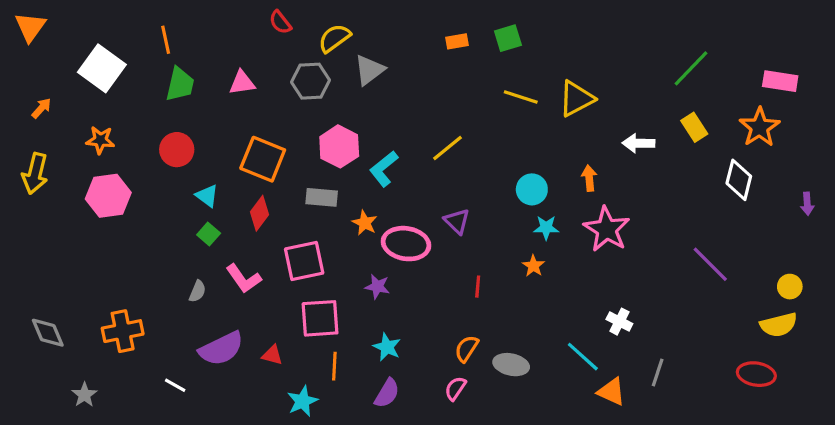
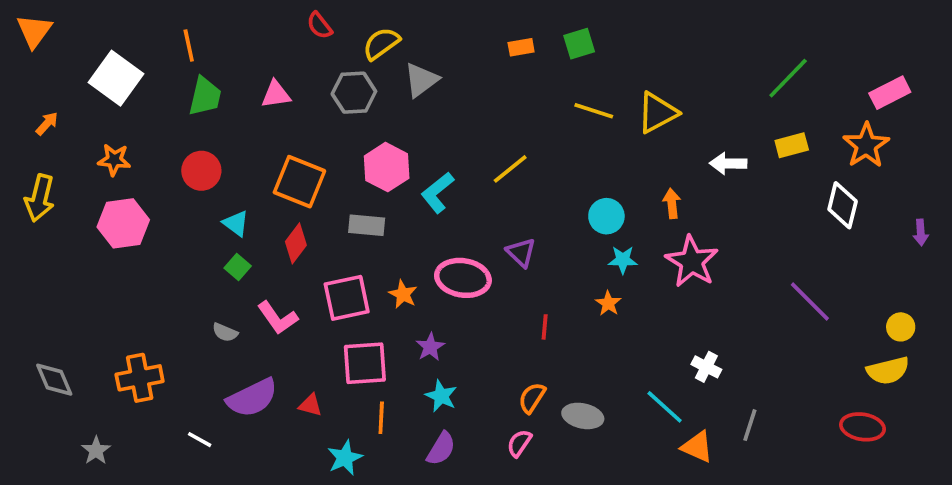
pink rectangle: (780, 81) -> (890, 93), turned -36
yellow rectangle: (694, 127) -> (792, 145), turned -72
orange star: (365, 223) -> (403, 294), moved
purple star: (377, 287) -> (430, 347), moved, turned 30
gray semicircle: (197, 291) -> (225, 332), turned 90

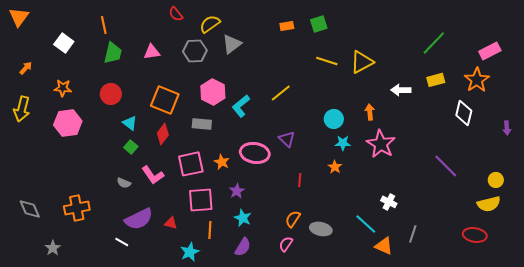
white square: (116, 78) -> (64, 43), size x0.7
white line: (200, 440) -> (122, 242), moved

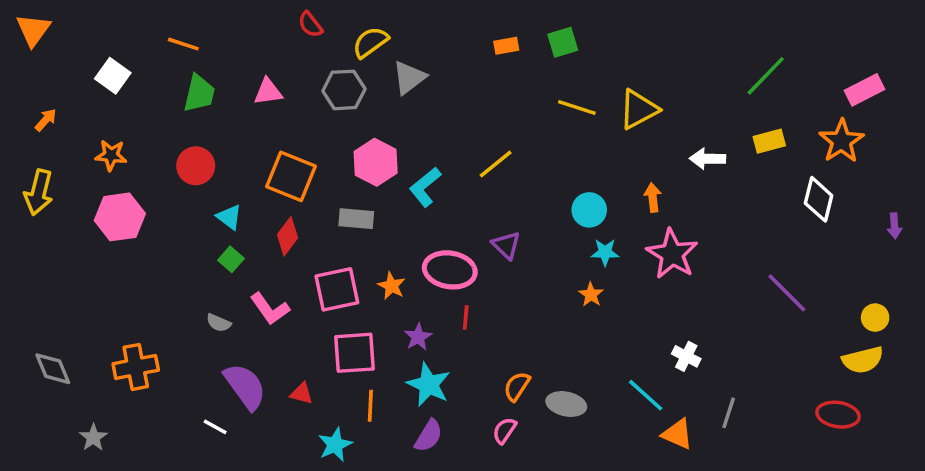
orange line: (104, 25) -> (183, 44), turned -60
red line: (300, 180) -> (466, 318), moved
cyan star: (243, 218) -> (429, 385), size x1.4
purple semicircle: (139, 219) -> (245, 386), turned -100

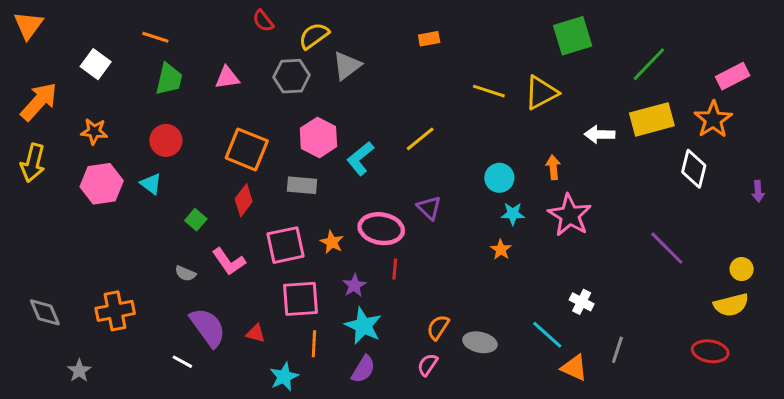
green square: (563, 42) -> (573, 36), moved, size x1.5
orange arrow: (46, 120) -> (39, 102), size x2.0
yellow rectangle: (769, 141) -> (652, 119), size x1.6
cyan triangle: (229, 217) -> (151, 184), moved

